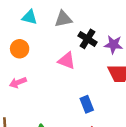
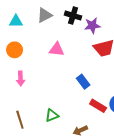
black cross: (87, 39) -> (73, 16), moved
pink arrow: (18, 82) -> (21, 79), turned -56

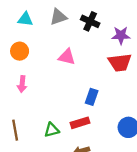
purple star: (92, 26) -> (121, 35), moved
blue rectangle: (83, 82) -> (92, 97), turned 48
red rectangle: (98, 106) -> (80, 123), moved, turned -56

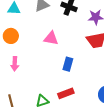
blue rectangle: (92, 97) -> (68, 64), moved

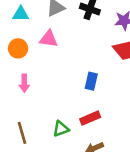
pink triangle: (51, 38) -> (49, 39), moved

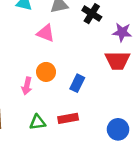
orange circle: (18, 48) -> (46, 72), moved
pink arrow: (24, 83) -> (27, 86), moved

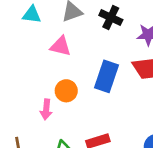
blue rectangle: (77, 83) -> (106, 76), moved, size x1.5

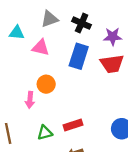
cyan triangle: (32, 15) -> (17, 33), moved
blue rectangle: (106, 76) -> (79, 56), moved

